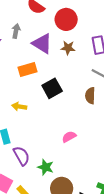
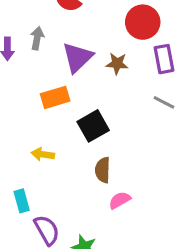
red circle: (66, 19) -> (143, 22), moved
purple triangle: (42, 44) -> (77, 57), turned 45
brown semicircle: (90, 96) -> (103, 170), moved

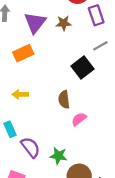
gray line: (164, 102) -> (100, 46), turned -49
black square: (93, 126) -> (82, 68), moved

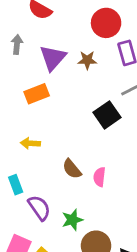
brown semicircle: (64, 100) -> (72, 169), moved, turned -36
pink semicircle: (79, 119) -> (99, 177), turned -49
green star: (58, 156) -> (72, 220), turned -30

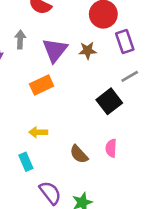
pink semicircle: (99, 177) -> (111, 148), moved
cyan rectangle: (16, 185) -> (26, 162), moved

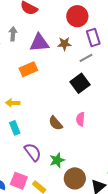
purple triangle: (55, 50) -> (39, 43), turned 45
gray line: (130, 76) -> (86, 58), moved
yellow arrow: (38, 132) -> (13, 103), moved

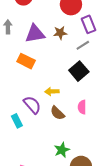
orange rectangle: (28, 69) -> (26, 61), turned 54
yellow arrow: (13, 103) -> (52, 91), moved
purple semicircle: (33, 152) -> (32, 105), moved

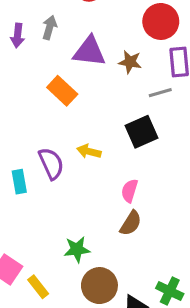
brown semicircle: (57, 113) -> (131, 223), moved, turned -119

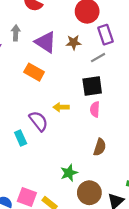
purple triangle: (89, 51) -> (45, 42), turned 40
black square: (142, 132) -> (92, 86), turned 30
pink semicircle: (130, 191) -> (95, 109), moved

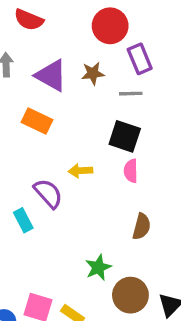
gray line: (98, 58) -> (131, 94), turned 32
black square: (92, 86) -> (125, 136), turned 30

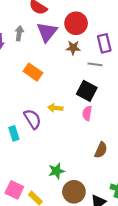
red circle: (110, 26) -> (76, 23), moved
purple triangle: (51, 76) -> (47, 32), moved, turned 30
brown semicircle: (142, 226) -> (101, 150), moved

